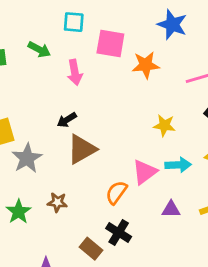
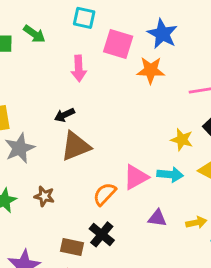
blue star: (172, 25) -> (162, 34), moved
green arrow: (39, 49) -> (34, 34), moved
yellow star: (164, 125) -> (182, 140), moved
brown rectangle: (91, 249) -> (72, 247), turned -35

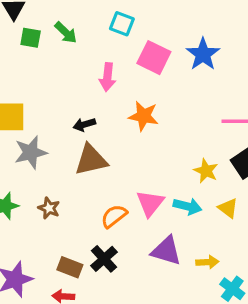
orange star: (151, 70) -> (144, 116), moved
pink triangle: (136, 177) -> (150, 203), turned -32
purple triangle: (157, 218) -> (166, 251), size x1.5

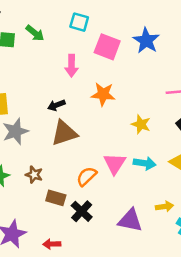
yellow star: (206, 171) -> (141, 124), moved
purple triangle: (166, 251) -> (130, 220), moved
brown rectangle: (70, 267) -> (56, 198), moved

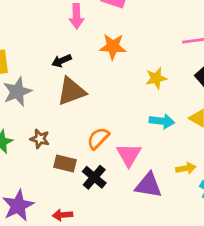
yellow star: (141, 124) -> (156, 78), turned -30
pink triangle: (115, 164) -> (129, 155), moved

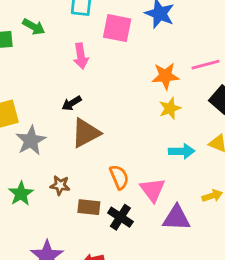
orange star: (113, 47) -> (165, 76), moved
orange semicircle: (98, 138) -> (119, 177), turned 120

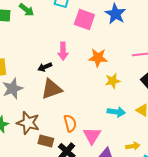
pink arrow: (81, 56) -> (63, 51), moved
orange star: (165, 76) -> (98, 58), moved
brown star: (60, 185) -> (28, 123), size x1.6

